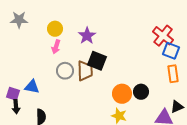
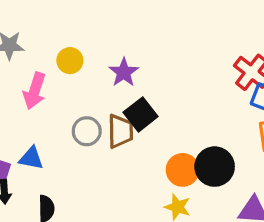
pink arrow: (56, 47) -> (35, 91), moved, size x1.5
black square: (97, 61) -> (141, 114), turned 30
black circle: (141, 92) -> (215, 167), size x1.5

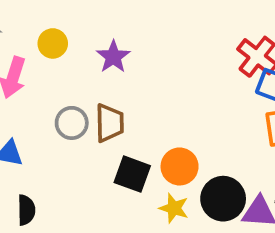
black square: (141, 114) -> (132, 174), moved, turned -32
black circle: (215, 167) -> (223, 199), moved

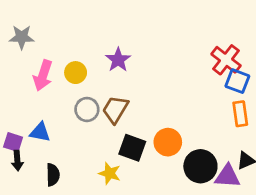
yellow circle: (53, 43) -> (76, 73), moved
brown trapezoid: (110, 123) -> (115, 109), turned -148
yellow star: (174, 208) -> (110, 173), moved

